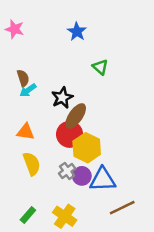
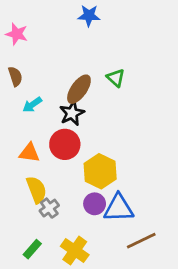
blue star: (77, 32) -> (89, 16), moved, turned -30
brown semicircle: (23, 78) -> (15, 76), moved
brown ellipse: (76, 116) -> (79, 89), moved
red circle: (70, 134) -> (65, 144), moved
gray cross: (67, 171) -> (49, 208), moved

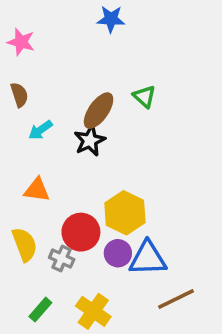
red circle: (65, 144) -> (81, 232), moved
yellow semicircle: (37, 190) -> (25, 244), moved
gray cross: (49, 208) -> (62, 259), turned -30

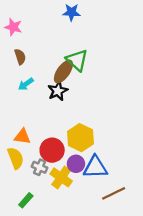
brown semicircle: (19, 95) -> (20, 57), moved
green triangle: (144, 97) -> (77, 60), moved, size x1.5
orange triangle: (37, 190) -> (22, 136), moved
yellow cross: (93, 311) -> (61, 177), moved

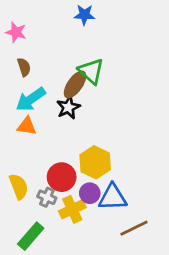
cyan arrow: (26, 84) -> (31, 99), size x1.6
orange triangle: (22, 136) -> (27, 126), moved
yellow cross: (61, 177) -> (72, 209), turned 30
green rectangle: (26, 200) -> (31, 236), size x1.5

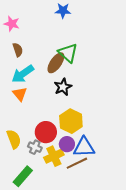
black star: (68, 107) -> (63, 87), moved
orange triangle: (27, 126) -> (20, 94), turned 42
brown line: (134, 228) -> (77, 163), moved

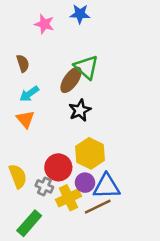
pink star: (12, 24) -> (44, 24), moved
cyan arrow: (23, 74) -> (29, 94), size x0.7

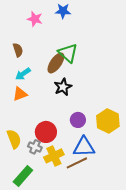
orange triangle: (25, 119) -> (20, 94), turned 49
yellow hexagon: (90, 153) -> (108, 121), moved
purple circle: (85, 183) -> (78, 120), moved

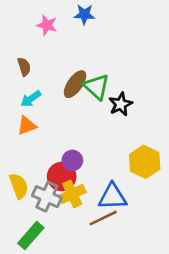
green triangle: (68, 53) -> (96, 87), moved
black star: (63, 87) -> (121, 104), moved
purple circle: (78, 120) -> (72, 160), moved
gray cross: (35, 147) -> (47, 197), size x1.5
yellow cross: (54, 156) -> (72, 194), moved

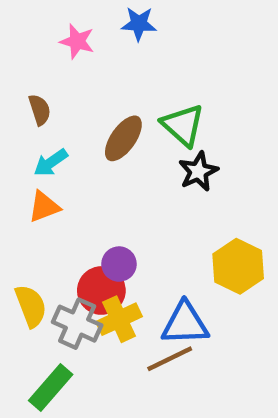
green triangle: (96, 87) -> (183, 125), moved

